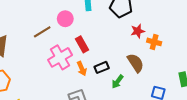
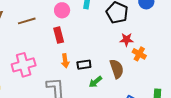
brown line: (42, 32) -> (27, 21), moved
red rectangle: (82, 44) -> (59, 35), moved
pink cross: (60, 57) -> (24, 65), moved

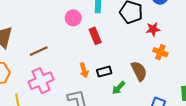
brown line: (27, 21) -> (39, 51), moved
red rectangle: (59, 35) -> (95, 36), moved
red star: (127, 40) -> (153, 29), moved

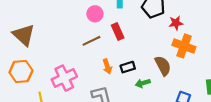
brown line: (39, 51) -> (92, 41), moved
orange cross: (160, 52) -> (184, 46), size x1.5
green arrow: (119, 88) -> (143, 83), turned 32

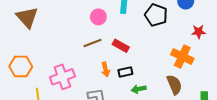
red star: (176, 23) -> (199, 32), moved
red rectangle: (118, 31) -> (121, 46), moved, turned -42
brown triangle: (24, 35) -> (27, 17), moved
brown semicircle: (163, 66) -> (174, 85), moved

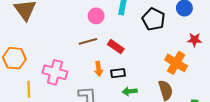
pink cross: (62, 77) -> (55, 72), turned 30

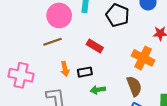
pink circle: (96, 16) -> (59, 15), size x1.5
red rectangle: (116, 47) -> (95, 46), moved

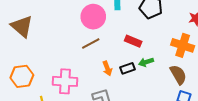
green arrow: (98, 90) -> (146, 62), moved

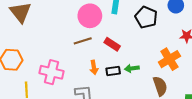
red rectangle: (133, 41) -> (112, 44), moved
orange cross: (183, 45) -> (169, 59), turned 30

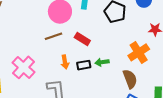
pink cross: (51, 72) -> (24, 67), turned 30

